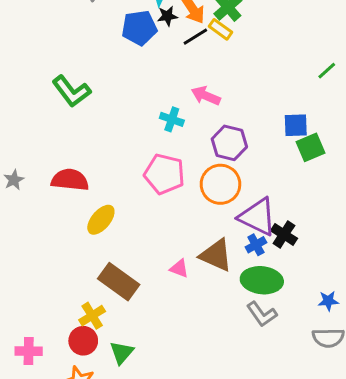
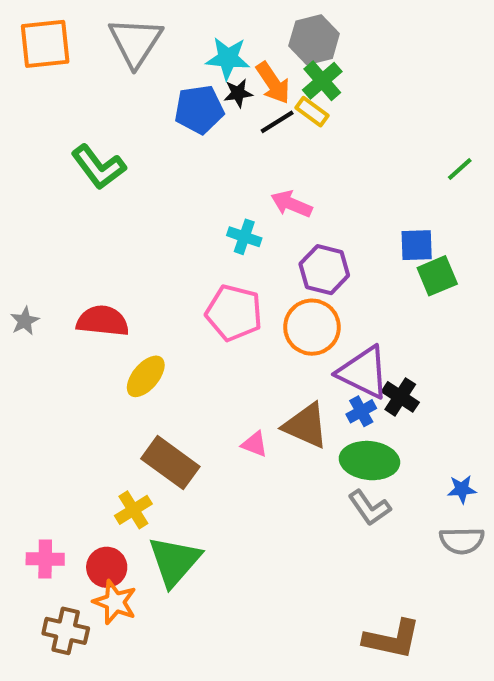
green L-shape: (71, 91) -> (99, 167), moved
red circle: (83, 341) -> (107, 567), moved
green triangle: (122, 353) -> (174, 561), size x1.6

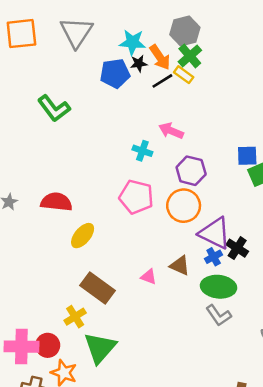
brown triangle: (306, 426) -> (180, 265), size x0.7
pink cross: (45, 559) -> (21, 347), size x1.5
red circle: (107, 567) -> (48, 345), moved

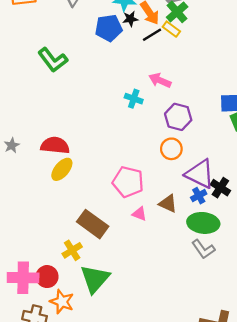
pink pentagon: (136, 197) -> (128, 182), moved
orange circle: (184, 206) -> (171, 149), size x0.7
yellow ellipse: (83, 236) -> (62, 169), moved

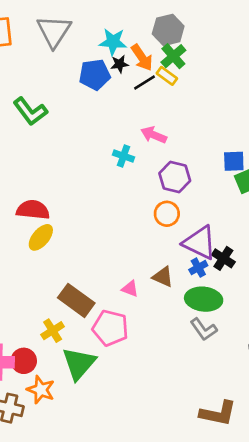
pink pentagon: (128, 182) -> (110, 328), moved

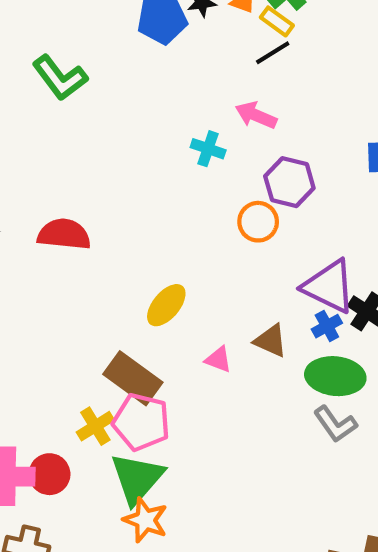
black line: (145, 82) -> (273, 53), moved
orange circle: (167, 214) -> (258, 222), moved
yellow ellipse: (41, 237) -> (166, 305), moved
pink pentagon: (110, 328) -> (141, 422), moved
orange star: (41, 390) -> (145, 520), moved

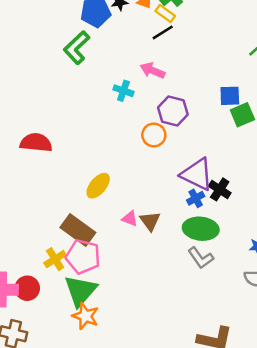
green L-shape: (60, 78) -> (77, 48), moved, turned 84
brown triangle: (271, 341) -> (150, 221), moved, turned 30

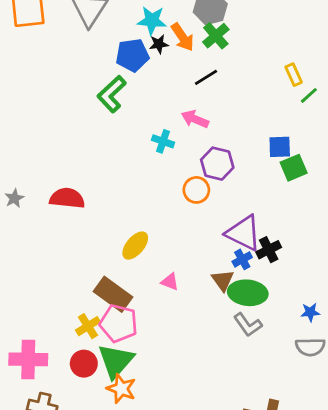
yellow rectangle: (165, 13) -> (294, 75), moved, turned 30
black cross: (220, 189) -> (269, 250), turned 30
brown triangle: (150, 221) -> (223, 280), moved
red circle: (27, 288) -> (84, 364), moved

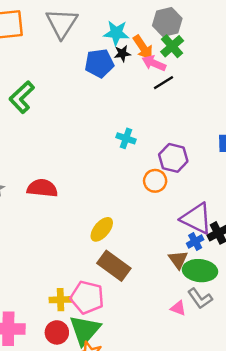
green L-shape: (112, 94) -> (22, 97), moved
pink arrow: (195, 119) -> (154, 63), moved
pink triangle: (170, 282) -> (178, 308), moved
brown rectangle: (113, 294) -> (114, 266), moved
yellow cross: (88, 326) -> (60, 300), turned 30

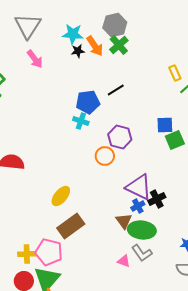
blue pentagon: (99, 63) -> (88, 102), moved
pink arrow: (154, 63) -> (35, 59), moved, turned -150
black line: (164, 83) -> (116, 90), moved
brown rectangle: (114, 266) -> (71, 226), turned -72

